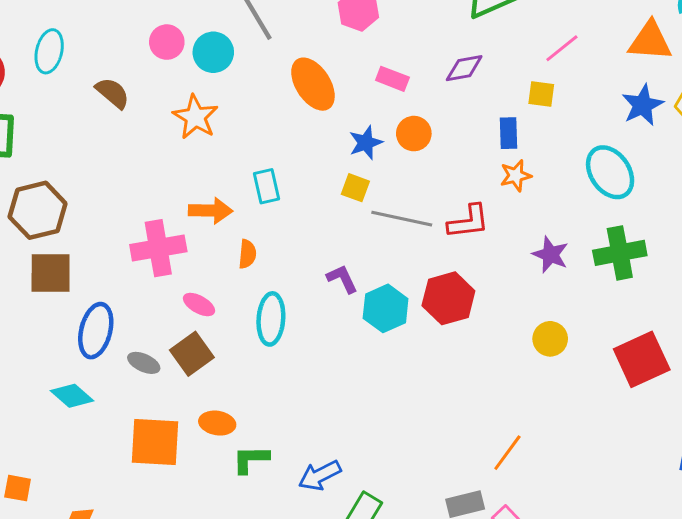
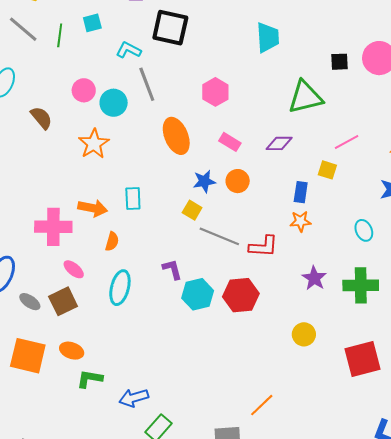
cyan ellipse: (610, 172) -> (364, 230), size x0.6

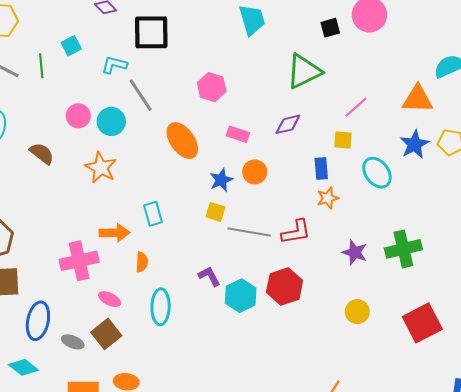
cyan ellipse: (364, 230) -> (377, 173), moved, size x1.4

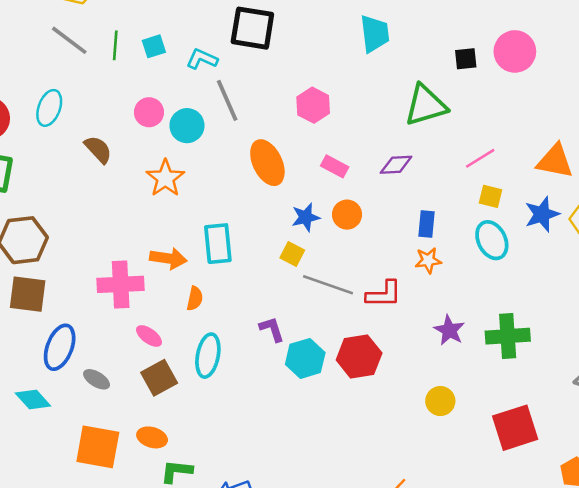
cyan square: (71, 46) -> (154, 46), moved
yellow square: (343, 140) -> (491, 196), moved
cyan rectangle: (153, 214) -> (218, 244), size x1.4
brown square: (106, 334) -> (159, 378), moved

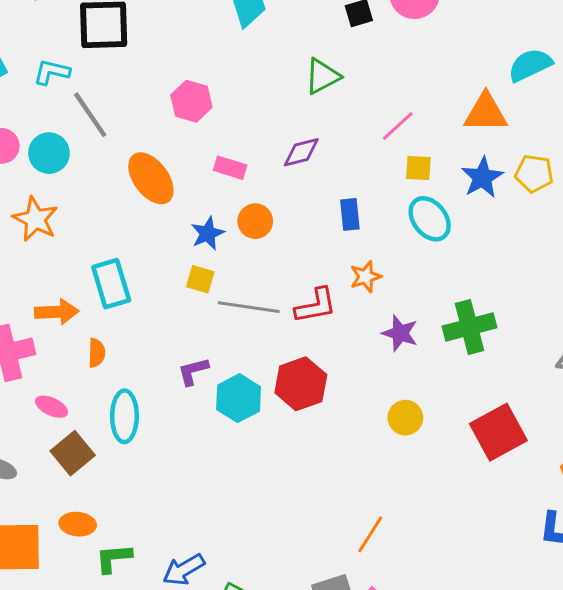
green triangle: (426, 105) -> (323, 76), size x0.7
orange star: (428, 260) -> (366, 277), moved
purple L-shape: (272, 329) -> (193, 371), turned -76

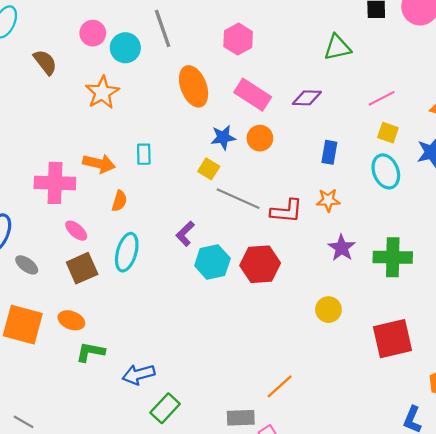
pink rectangle: (230, 168) -> (253, 95), size x1.5
cyan rectangle: (111, 284) -> (144, 154), size x0.6
purple L-shape: (193, 371) -> (185, 234), turned -45

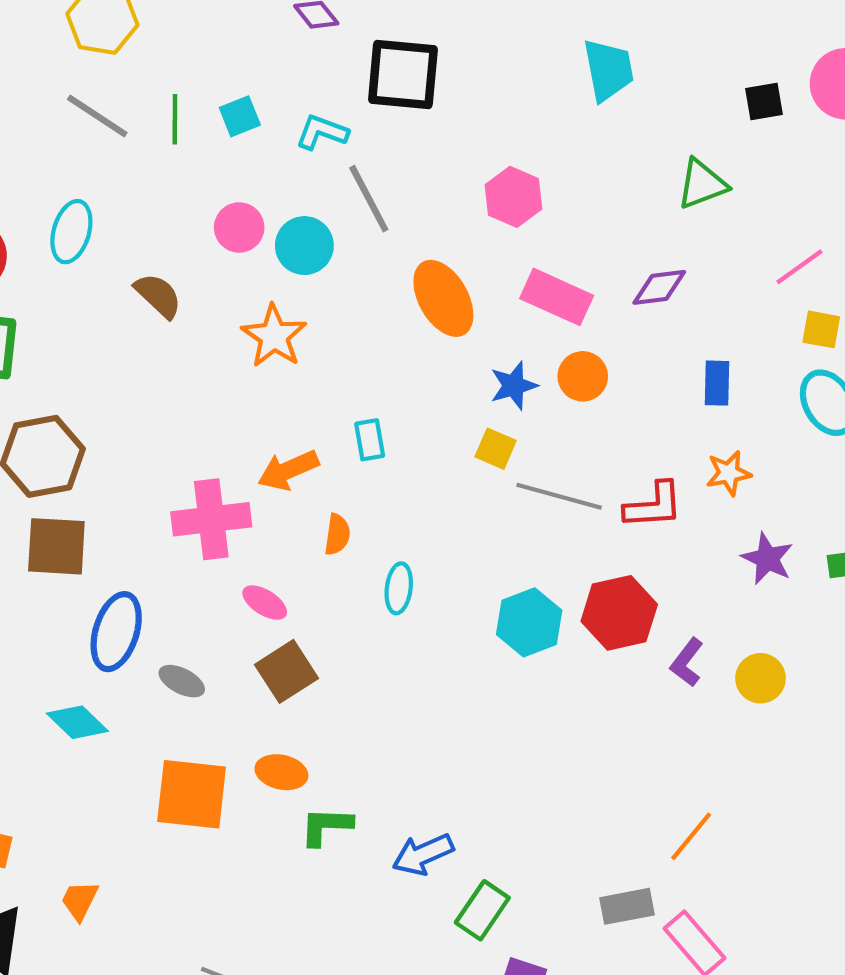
orange arrow: (99, 163) -> (288, 470), turned 152
purple L-shape: (185, 234) -> (687, 662), moved
cyan ellipse: (127, 252) -> (399, 588), moved, size x0.7

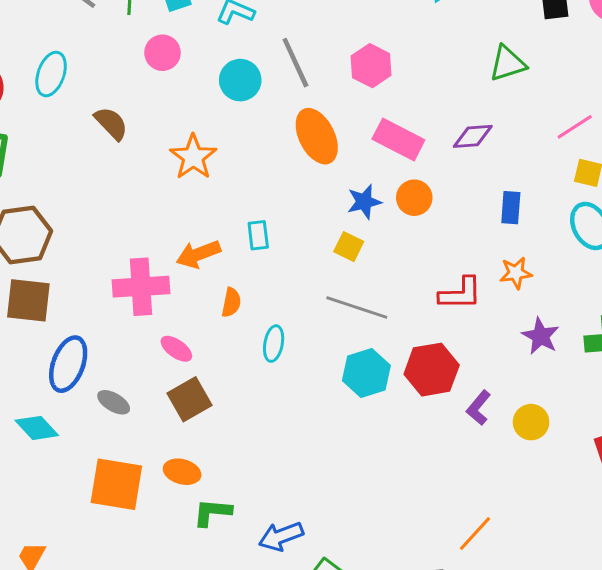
gray line: (369, 199) -> (295, 63), moved
pink circle: (239, 227) -> (163, 53), moved
cyan circle: (304, 246) -> (240, 80), moved
gray line: (559, 496) -> (357, 308), moved

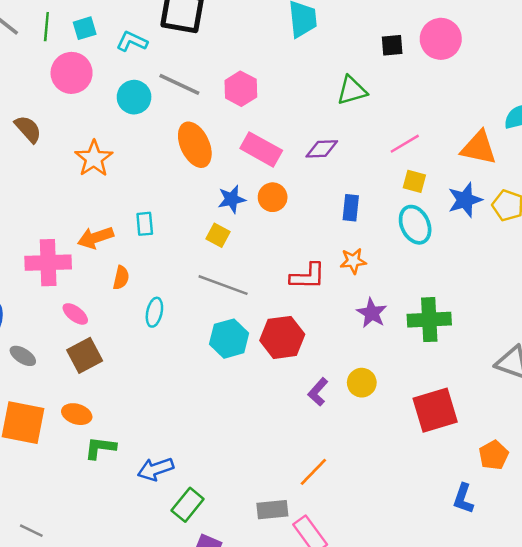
pink circle: (163, 53) -> (72, 73), size x1.4
gray line: (295, 63) -> (179, 84), turned -42
purple L-shape: (479, 408) -> (318, 392), moved

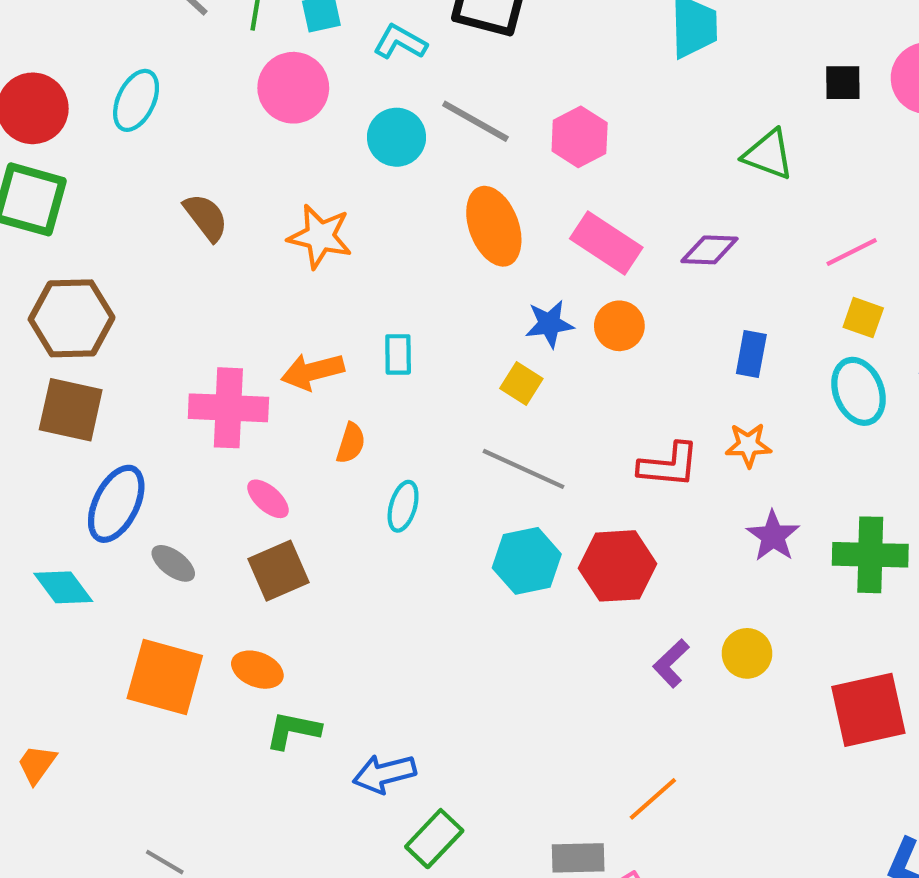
green triangle: (352, 91) -> (768, 154), turned 32
brown semicircle: (28, 129) -> (206, 217), moved
orange star: (94, 158) -> (320, 236), turned -30

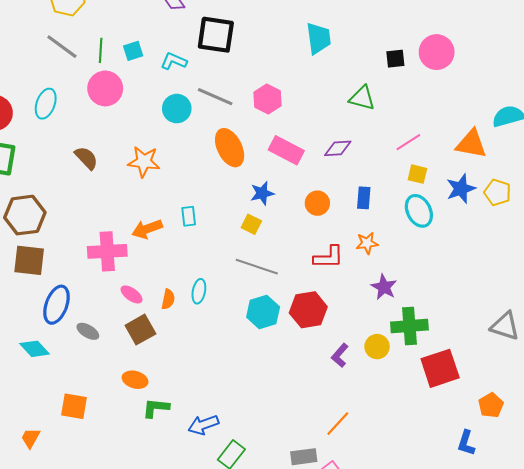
pink circle: (293, 88) -> (105, 88), moved
orange circle: (619, 326) -> (317, 203), moved
orange semicircle: (351, 443) -> (168, 299), moved
green cross: (870, 555) -> (409, 326), moved
orange square: (165, 677) -> (74, 406), moved, size x0.7

